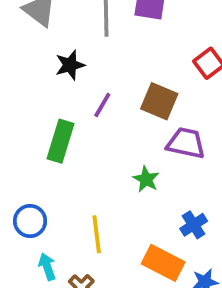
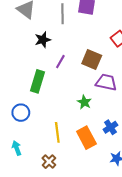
blue circle: (30, 221) -> (21, 113), moved
orange rectangle: (163, 263) -> (86, 138), moved, turned 35
cyan arrow: (47, 267) -> (17, 148), moved

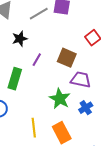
gray line: (62, 14) -> (39, 14), turned 60
green star: (84, 102) -> (60, 99), size x1.5
blue cross: (110, 127) -> (86, 108), moved

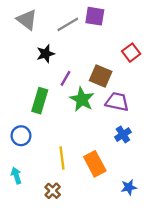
green star: (60, 99) -> (82, 99), moved

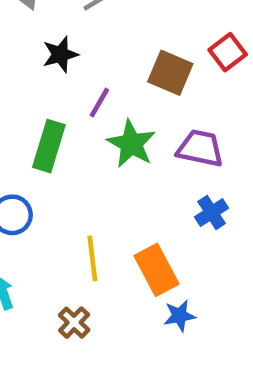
brown square: (101, 76) -> (170, 73), moved
blue star: (129, 187) -> (180, 316), moved

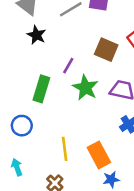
black star: (60, 54) -> (36, 35), moved, turned -30

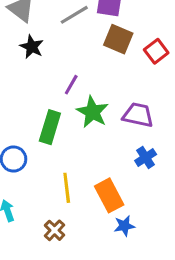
brown square: (106, 50) -> (118, 39), moved
green rectangle: (41, 89) -> (50, 127), moved

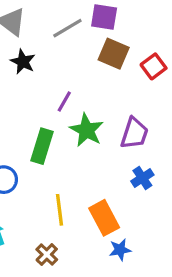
purple trapezoid: (138, 115) -> (134, 133), turned 96

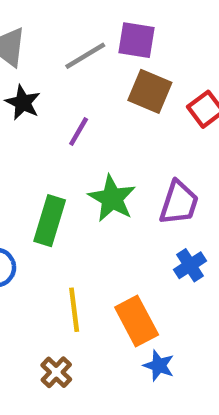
purple line: (64, 101) -> (79, 132), moved
blue star: (120, 250) -> (159, 366), turned 30

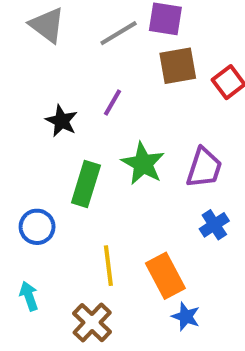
brown square: (150, 91) -> (178, 66), turned -33
black star: (23, 103) -> (61, 121), moved
brown cross: (56, 372) -> (92, 323), size x1.4

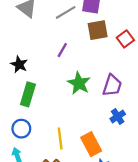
black star: (61, 121) -> (19, 64), moved
green rectangle: (86, 184) -> (28, 94), moved
blue circle: (37, 227) -> (21, 129), moved

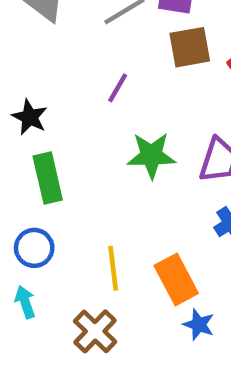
green star: (79, 83) -> (151, 155), turned -30
green rectangle: (28, 94) -> (48, 178), turned -30

